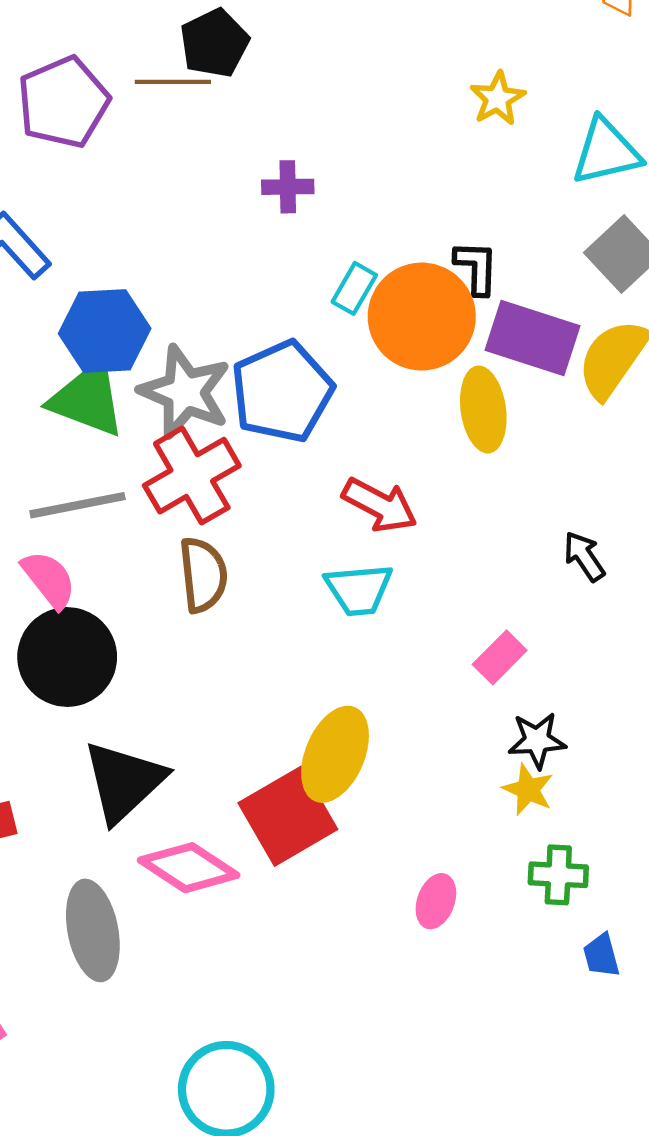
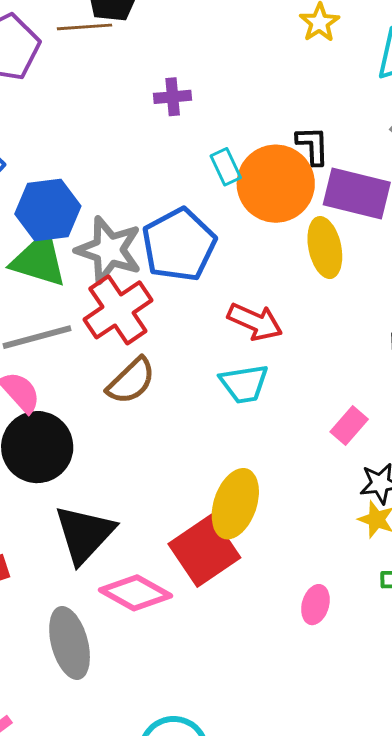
cyan rectangle: (354, 288) -> (226, 167), turned -51
brown semicircle: (203, 575) -> (131, 381), turned 56

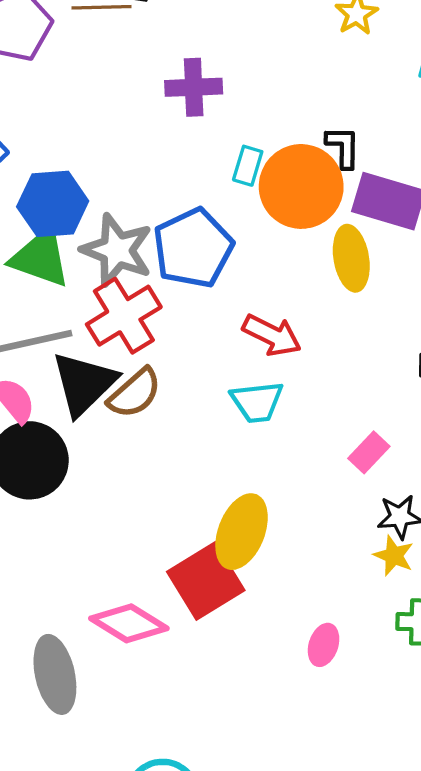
purple cross: (173, 97) -> (194, 87), size x1.4
cyan rectangle: (226, 167) -> (248, 166), turned 39
black triangle: (84, 534) -> (84, 383), moved

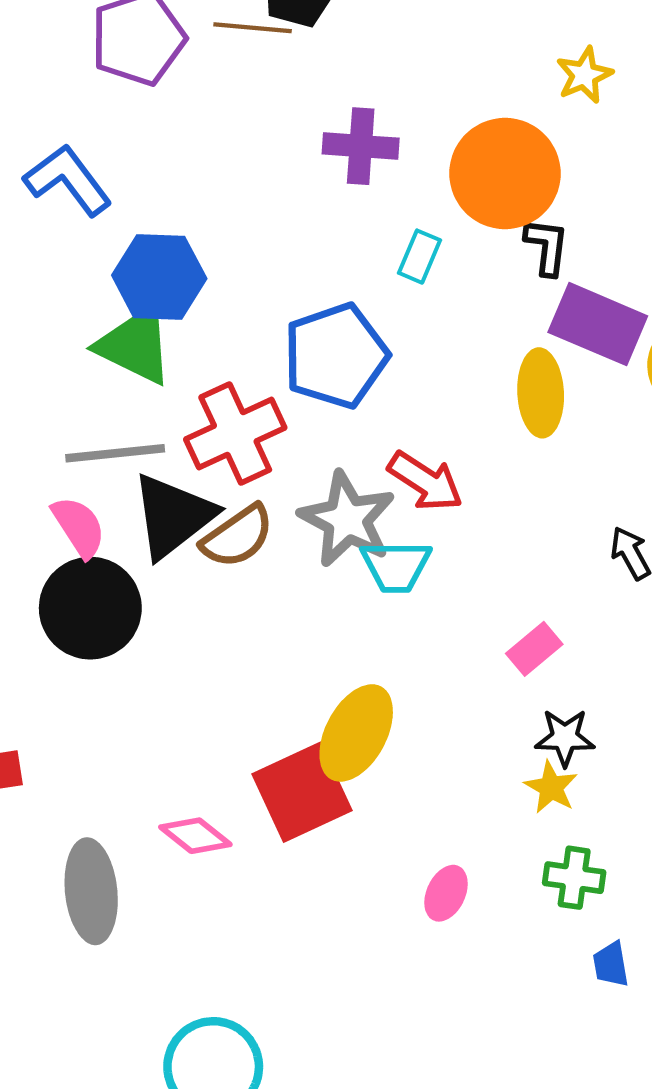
orange circle: (301, 186) -> (505, 174), moved
gray star: (117, 250) -> (347, 519), moved
pink diamond: (129, 623) -> (195, 836), size x0.7

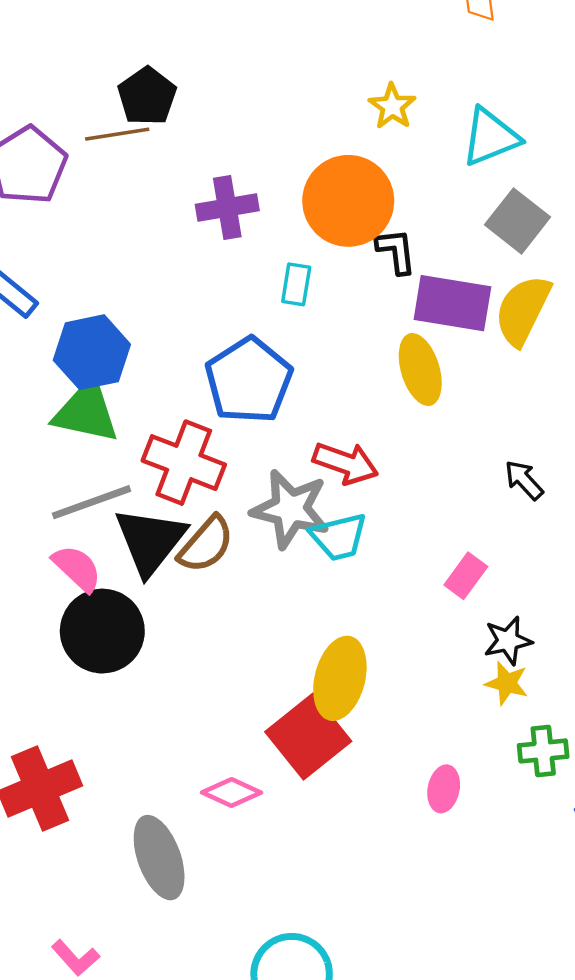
red cross: (235, 434) -> (184, 463), turned -30

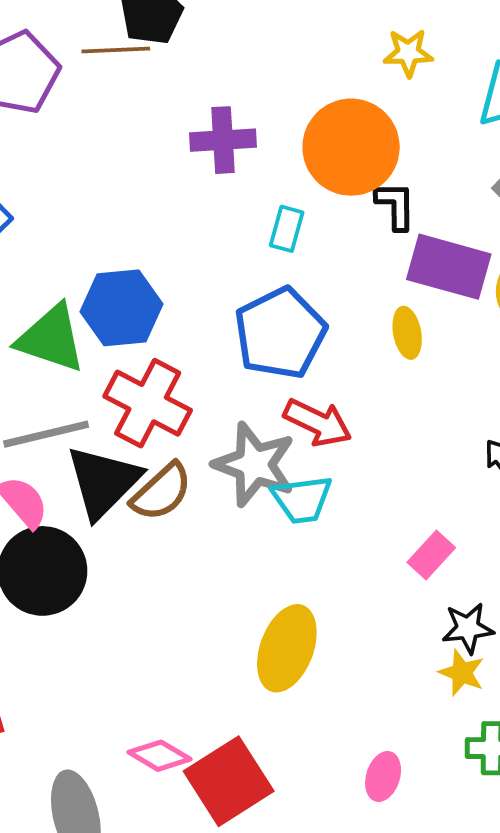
yellow star: (392, 106) -> (408, 53), turned 30
blue hexagon: (92, 352) -> (122, 308), moved
yellow ellipse: (420, 370) -> (407, 333), size x0.7
blue pentagon: (249, 380) -> (280, 333), moved
red square: (308, 736) -> (229, 781), moved

